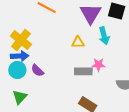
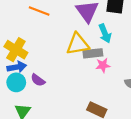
yellow triangle: (78, 42) -> (78, 44), size x1.6
gray rectangle: (83, 71) -> (93, 53), moved

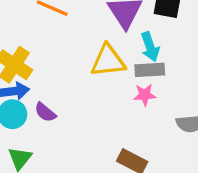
gray rectangle: (93, 53) -> (150, 70), moved

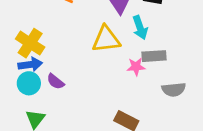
gray rectangle: (150, 70) -> (154, 56), moved

